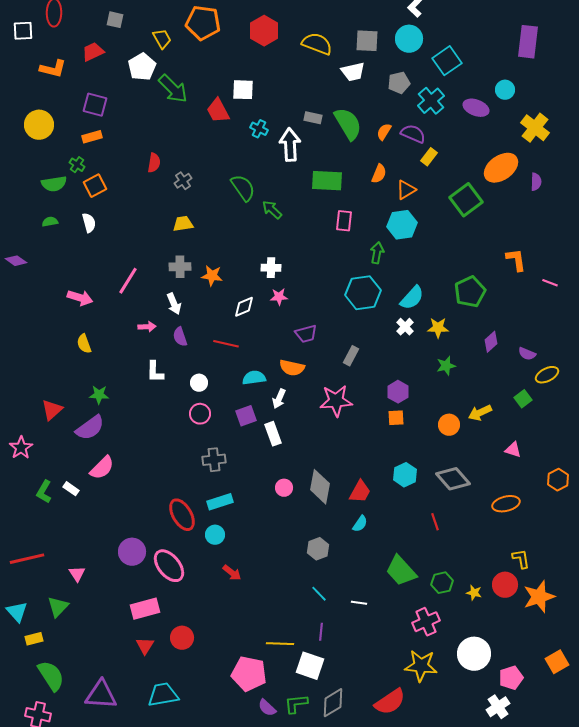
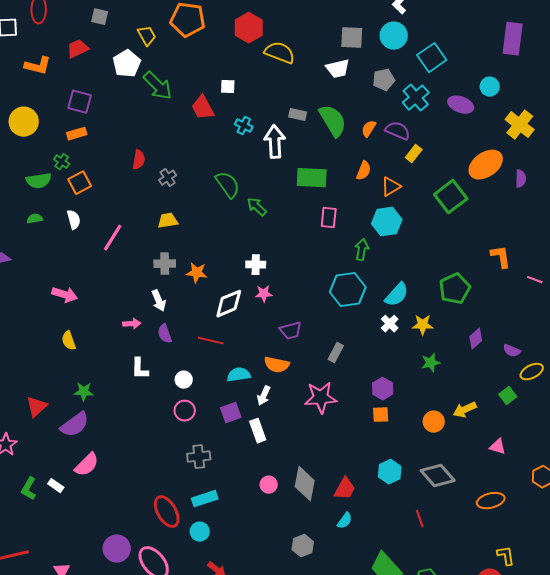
yellow semicircle: (317, 44) -> (280, 53), moved
white square: (243, 90) -> (228, 87), size x0.7
pink line: (128, 281) -> (113, 238), moved
white diamond: (244, 307) -> (229, 304), size x1.4

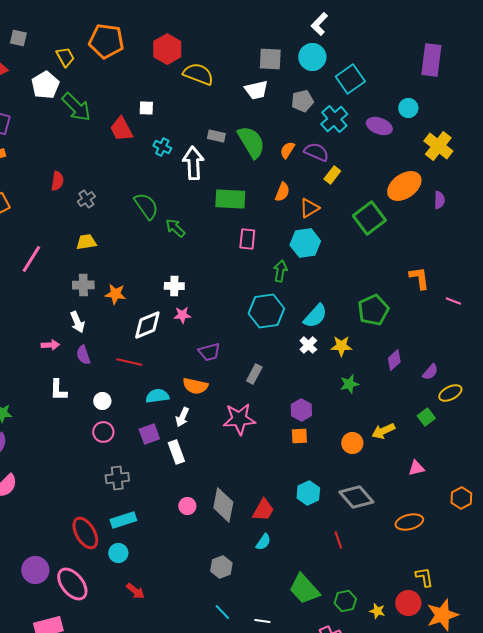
purple semicircle: (512, 351) -> (430, 372), turned -72
pink triangle: (498, 447) -> (416, 468), turned -30

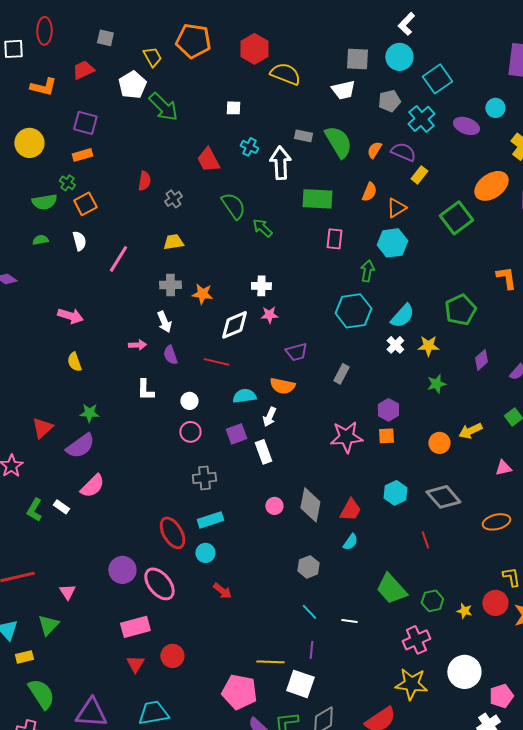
red trapezoid: (121, 129) -> (208, 160), moved
pink star: (239, 419) -> (346, 437), moved

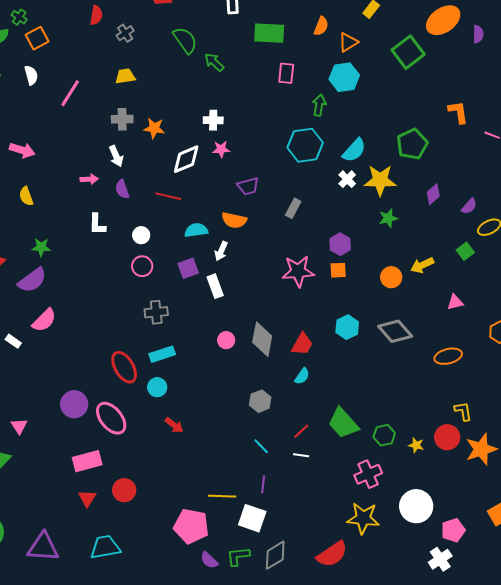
yellow star: (428, 346) -> (380, 180), size x1.5
red line: (425, 540) -> (301, 431), moved, turned 66

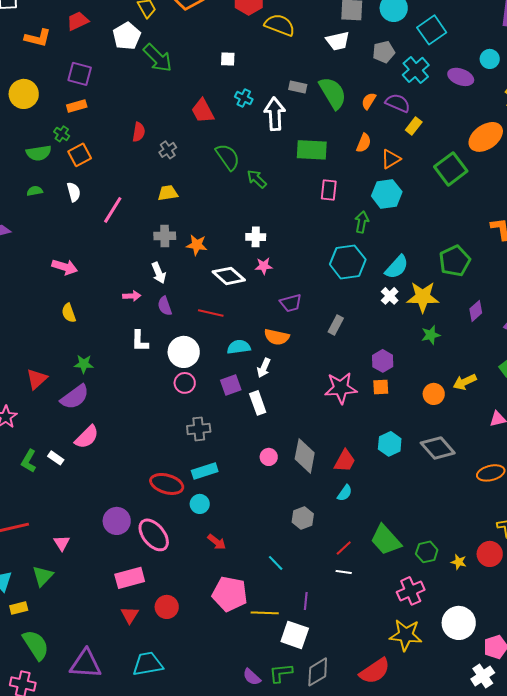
white diamond: (186, 159) -> (229, 276), turned 64
white circle: (141, 235) -> (184, 352), size x1.8
red ellipse: (124, 367) -> (167, 484), turned -44
cyan line: (261, 446) -> (276, 563), moved
pink pentagon: (191, 526) -> (230, 594), moved

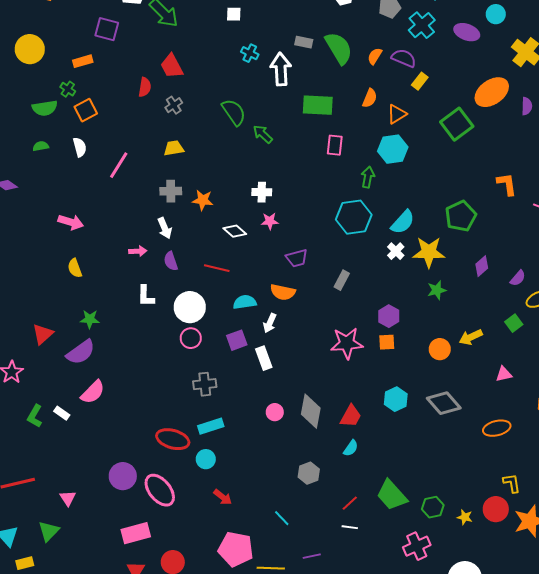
purple square: (80, 74) -> (107, 29), moved
red trapezoid: (203, 111) -> (172, 66), moved
white diamond: (229, 276) -> (235, 231), size x0.7
purple line: (306, 601) -> (312, 556), turned 72

